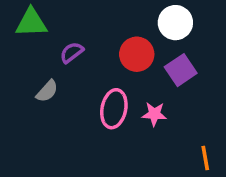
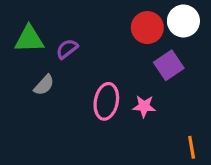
green triangle: (31, 23) -> (29, 39), moved
white circle: (175, 23) -> (183, 21), moved
red circle: (137, 54) -> (147, 28), moved

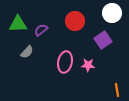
red circle: (147, 28) -> (75, 21), moved

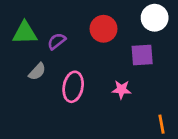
purple square: (103, 40) -> (142, 55), turned 30
pink ellipse: (65, 62) -> (73, 87), moved

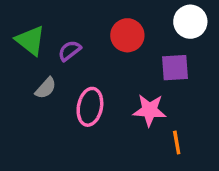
green triangle: (25, 33) -> (30, 40), turned 40
pink star: (121, 90) -> (149, 110), size x1.4
orange line: (161, 124) -> (177, 143), moved

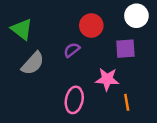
purple semicircle: (70, 51) -> (72, 50), moved
gray semicircle: (46, 88) -> (33, 63), size x1.5
pink ellipse: (90, 107) -> (74, 100), moved

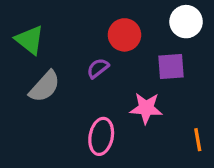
orange line: (127, 102) -> (198, 140), moved

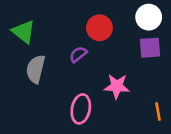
purple square: (171, 67) -> (150, 48), moved
gray semicircle: (45, 86) -> (36, 69), turned 152

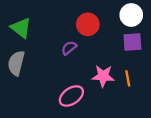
gray semicircle: (36, 69) -> (16, 63), moved
pink ellipse: (81, 109) -> (71, 96), turned 45
orange line: (158, 112) -> (128, 78), moved

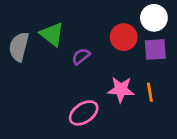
red circle: (88, 24) -> (124, 37), moved
green triangle: (21, 28) -> (52, 34), moved
gray semicircle: (16, 63) -> (19, 47), moved

